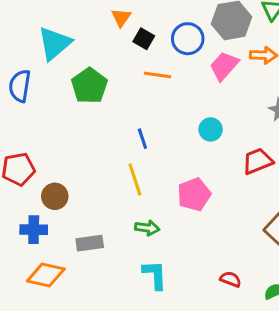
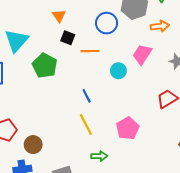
black square: (144, 39) -> (68, 38), moved
pink trapezoid: (224, 66) -> (142, 54), moved
cyan circle: (211, 129) -> (118, 71), moved

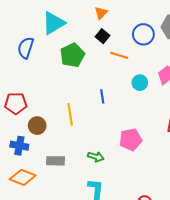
yellow line: (86, 125) -> (70, 114), moved

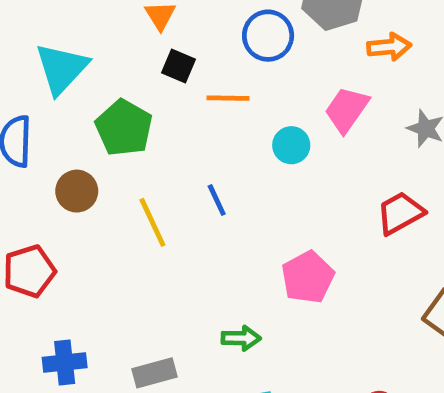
yellow line: (70, 114) -> (152, 222), moved
brown circle: (37, 126) -> (77, 191), moved

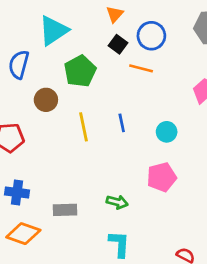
blue circle: (268, 36) -> (151, 36), moved
cyan circle: (291, 145) -> (167, 132), moved

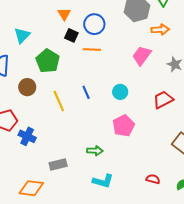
cyan triangle: (53, 31) -> (22, 35), size x0.7
blue cross: (17, 192) -> (27, 136), moved, turned 30
cyan L-shape: (119, 244) -> (103, 181), turned 115

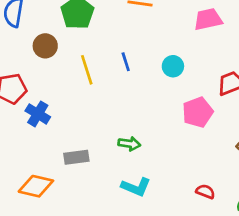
pink trapezoid: (142, 56) -> (208, 19), turned 35
pink pentagon: (124, 126) -> (198, 112), moved

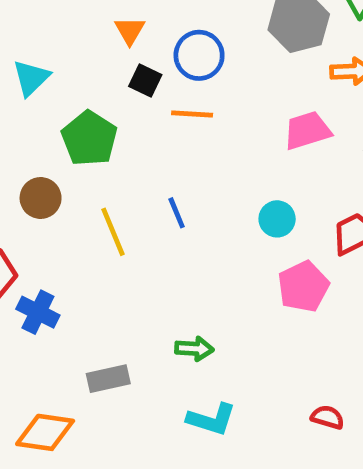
cyan circle: (173, 66) -> (277, 219), moved

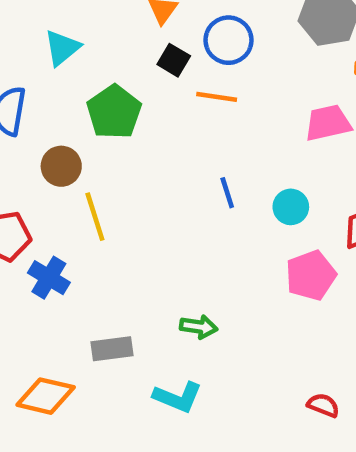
blue line: (177, 213) -> (227, 193), moved
yellow line: (113, 232) -> (95, 217), moved
cyan L-shape: (211, 419) -> (178, 397), moved

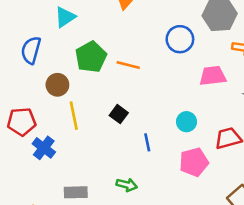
blue circle: (229, 40) -> (180, 39), moved
black square: (174, 60) -> (119, 114), moved
orange line: (217, 97) -> (128, 65), moved
blue line: (227, 193) -> (147, 142), moved

